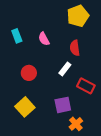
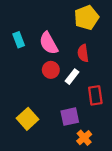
pink semicircle: (44, 39) -> (49, 43), size x1.5
red circle: (29, 73) -> (51, 70), moved
red rectangle: (86, 86) -> (95, 95), turned 54

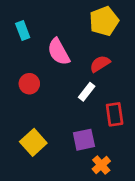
cyan rectangle: (19, 40) -> (23, 30), moved
red semicircle: (83, 53) -> (100, 64), turned 66
red circle: (51, 70) -> (29, 84), moved

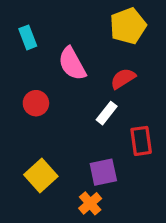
orange cross: (101, 165) -> (90, 203), moved

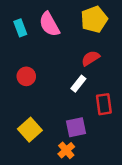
pink semicircle: (72, 64) -> (49, 24), moved

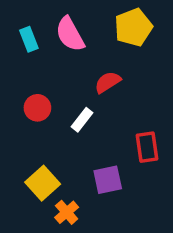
red semicircle: (91, 58) -> (108, 82), moved
white rectangle: (78, 84) -> (82, 120), moved
orange cross: (66, 150) -> (67, 212), moved

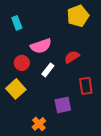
pink semicircle: (70, 34) -> (41, 46), moved, turned -80
red semicircle: (108, 82) -> (72, 57), moved
yellow square: (43, 183) -> (16, 89), moved

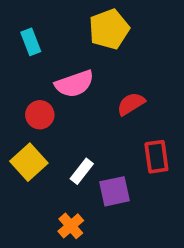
yellow pentagon: (78, 16) -> (109, 29), moved
white rectangle: (48, 70) -> (82, 171), moved

